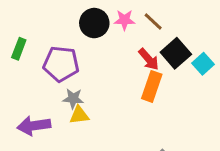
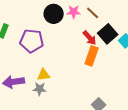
gray star: (73, 99) -> (40, 89), moved

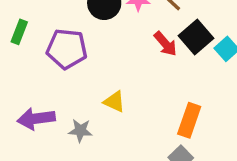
orange rectangle: (92, 56) -> (189, 120), moved
yellow triangle: (44, 75) -> (114, 102), moved, turned 32

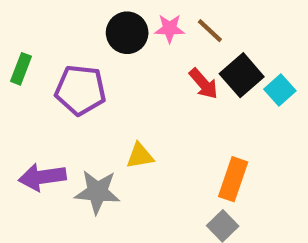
yellow triangle: (114, 102) -> (140, 156), turned -35
gray star: (80, 131) -> (97, 192), size x1.5

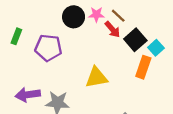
red arrow: (203, 84) -> (112, 29), moved
yellow triangle: (140, 156) -> (96, 77), moved, size x1.5
orange rectangle: (233, 179) -> (143, 67), moved

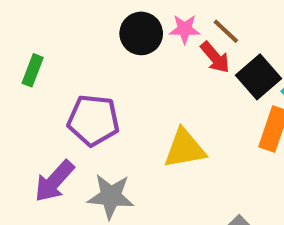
purple pentagon: (48, 48) -> (93, 120), moved
purple arrow: (28, 95) -> (54, 181), turned -40

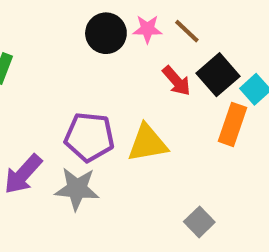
red arrow: (215, 57) -> (177, 81), moved
purple pentagon: (93, 120) -> (89, 137), moved

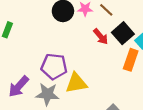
yellow triangle: (147, 143) -> (76, 83), moved

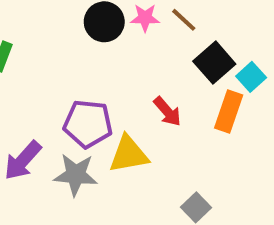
red arrow: (101, 36) -> (167, 112), moved

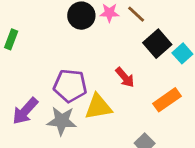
orange rectangle: (229, 112) -> (167, 100), moved, turned 36

